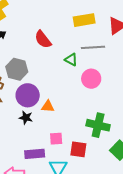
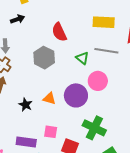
gray hexagon: (17, 69) -> (44, 58), moved
purple circle: (28, 95) -> (76, 95), moved

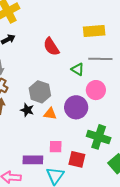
gray hexagon: (44, 58) -> (40, 92), moved
black star: (26, 105) -> (27, 110), moved

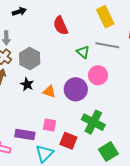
yellow rectangle: (94, 31) -> (105, 17), turned 60
gray hexagon: (40, 92) -> (30, 58), moved

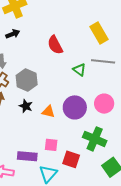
pink circle: (98, 75) -> (104, 104), moved

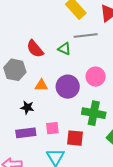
red semicircle: (55, 45) -> (35, 49), moved
black star: (26, 106) -> (27, 107), moved
orange triangle: (48, 112) -> (41, 85), moved
purple rectangle: (27, 156) -> (26, 133), moved

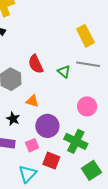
purple circle: (68, 87) -> (47, 126), moved
pink square: (52, 128) -> (32, 145), turned -32

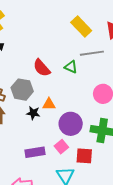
black star: (13, 119) -> (33, 113), moved

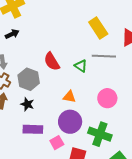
orange triangle: (49, 104) -> (69, 97), moved
black star: (33, 113) -> (27, 104), moved
purple rectangle: (35, 152) -> (33, 129), moved

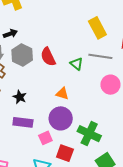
black arrow: (12, 34) -> (10, 34), moved
gray hexagon: (29, 79) -> (22, 55), moved
pink circle: (107, 98) -> (110, 85), moved

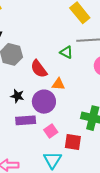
red semicircle: (48, 57) -> (39, 69), moved
purple circle: (61, 118) -> (44, 102), moved

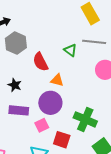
purple circle: (44, 102) -> (50, 103), moved

